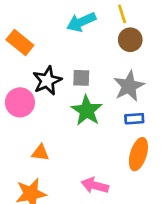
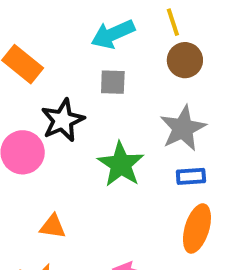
gray square: (81, 78) -> (113, 82), moved

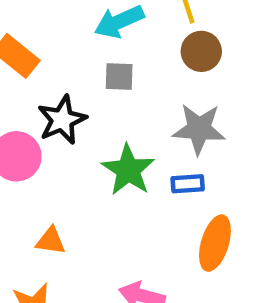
gray star: (183, 128) -> (199, 129), turned 30
blue rectangle: (191, 176) -> (188, 184), moved

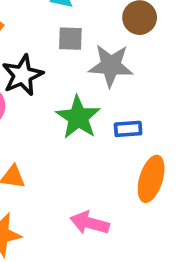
gray star: (199, 129) -> (111, 66), moved

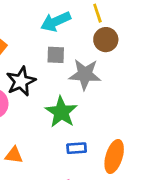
blue rectangle: (128, 129) -> (77, 148), moved

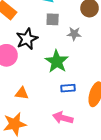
gray star: (85, 74) -> (74, 34), size x0.6

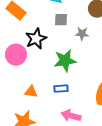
green star: (57, 61) -> (65, 61), turned 30
blue rectangle: (68, 88) -> (61, 89), moved

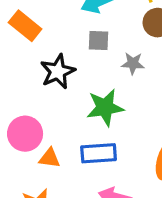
pink circle: (16, 55) -> (25, 134), moved
blue rectangle: (61, 89) -> (99, 153), size x1.5

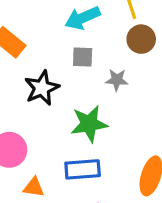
orange triangle: (50, 158) -> (34, 187), moved

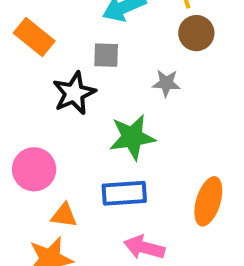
gray square: (83, 57) -> (106, 55), moved

